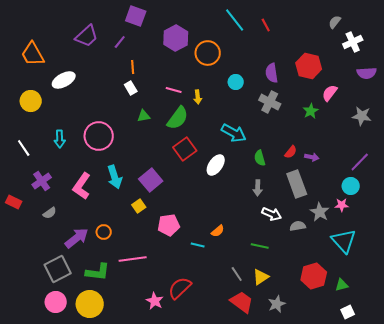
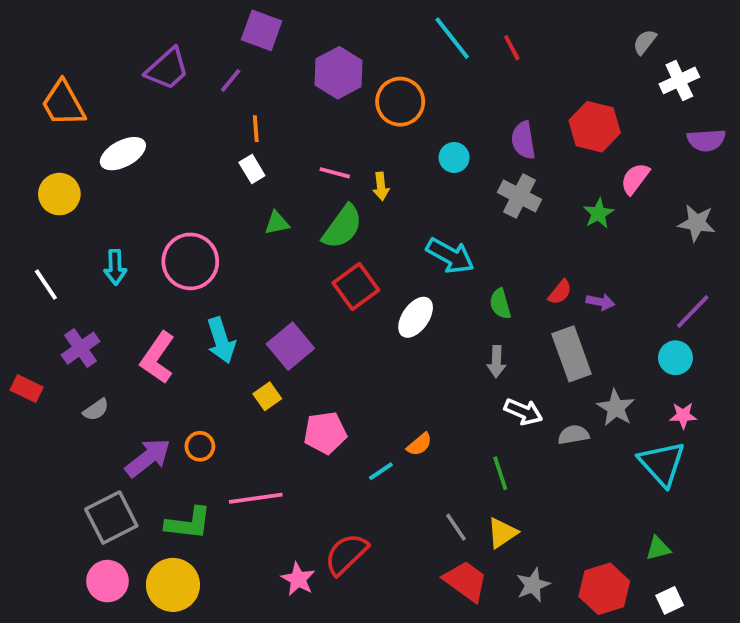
pink star: (342, 205) -> (683, 415), moved
cyan line: (198, 245) -> (381, 471), turned -48
green line: (260, 246) -> (500, 473), turned 60
red hexagon: (314, 276) -> (604, 589), moved

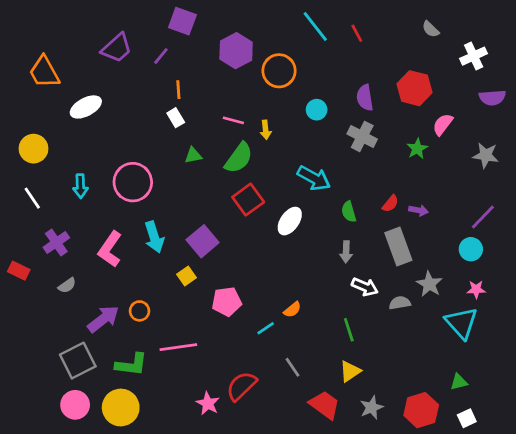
gray semicircle: (645, 42) -> (431, 29), moved, turned -84
yellow circle: (59, 194) -> (33, 149), moved
gray line: (456, 527) -> (292, 367), moved

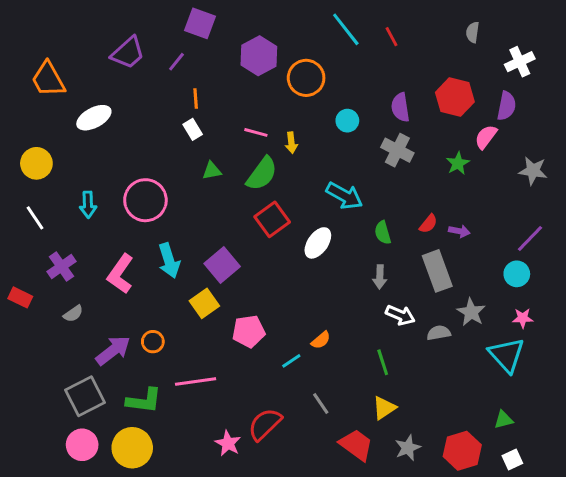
gray semicircle: (431, 29) -> (473, 32), turned 54
purple semicircle: (492, 98) -> (506, 106), moved, turned -75
yellow square: (186, 276) -> (204, 303), size x1.4

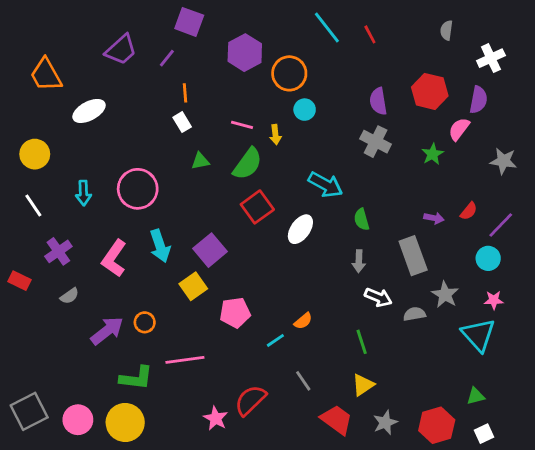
cyan circle: (347, 121) -> (305, 110), moved
red semicircle: (428, 224) -> (469, 211), moved
gray square: (85, 396) -> (29, 411), moved

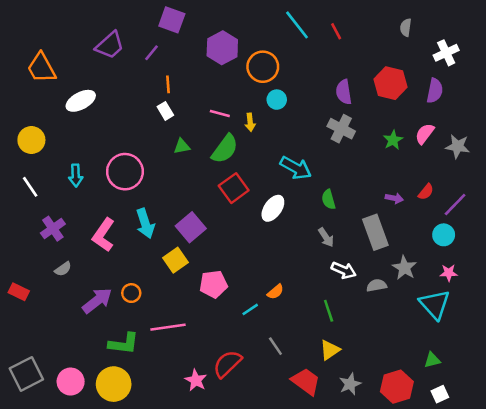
pink semicircle: (459, 129) -> (425, 134), moved
gray arrow: (359, 261) -> (326, 237), turned -36
red rectangle: (19, 281) -> (19, 292), moved

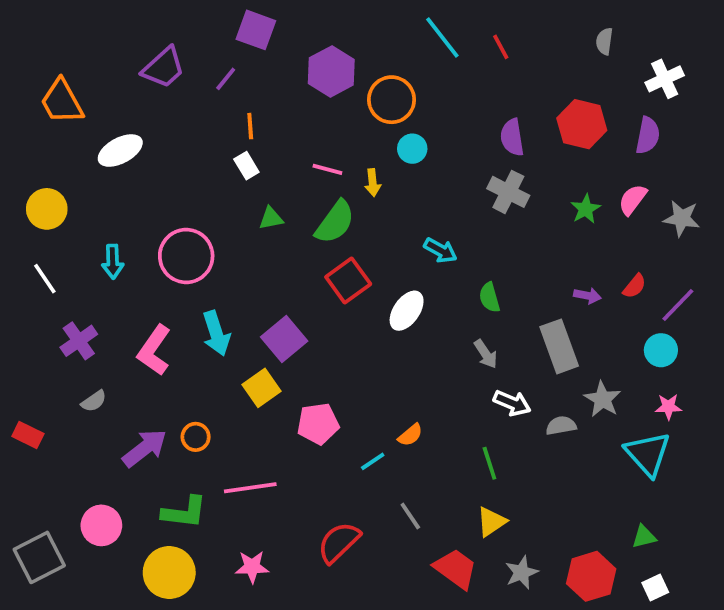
cyan arrow: (296, 168) -> (440, 250), size x0.7
pink star: (196, 380) -> (252, 567), moved, turned -30
pink circle: (71, 382) -> (101, 525), moved

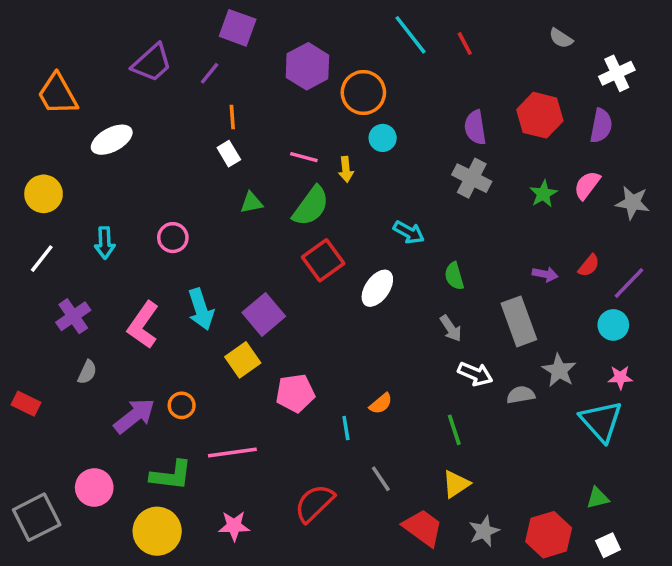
gray semicircle: (604, 41) -> (561, 38), turned -65
pink circle: (186, 256) -> (173, 238), size x0.6
white line: (45, 279) -> (42, 259), turned 72
gray semicircle: (94, 401) -> (87, 372), turned -30
cyan line: (373, 461) -> (346, 428), turned -65

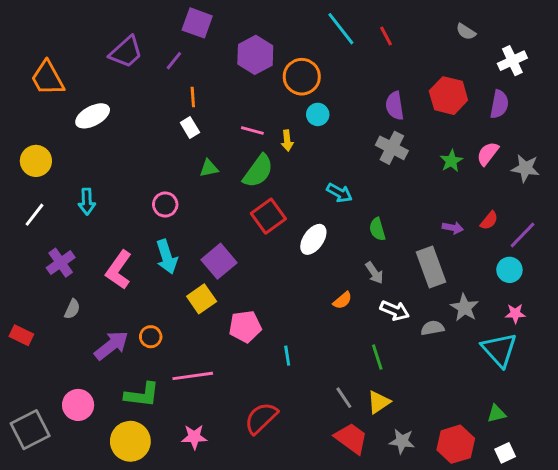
pink circle: (173, 238) -> (165, 204), moved
orange semicircle: (381, 404) -> (342, 300), moved
gray line: (381, 479) -> (344, 398), moved
gray star: (484, 531) -> (402, 441), turned 30

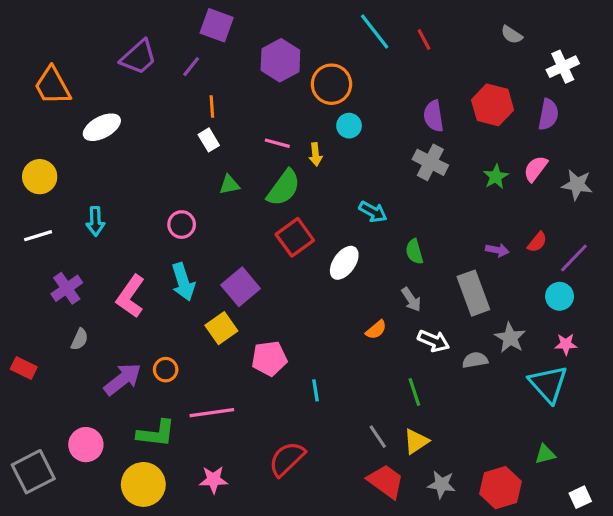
white line: (34, 215) -> (38, 236), turned 35
white square: (505, 453) -> (580, 497), moved

